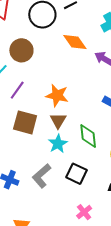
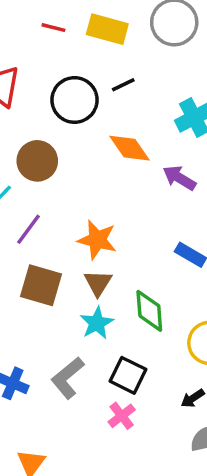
pink cross: (84, 212) -> (122, 416), moved

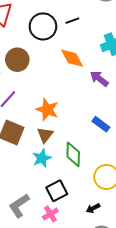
black square: (128, 375) -> (57, 191), turned 30
gray L-shape: (68, 378) -> (19, 206), moved

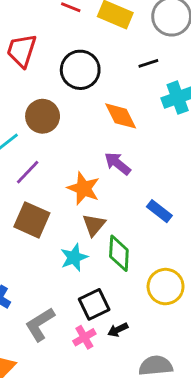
black line: (72, 21) -> (148, 63), moved
purple arrow: (99, 79) -> (118, 164), moved
brown triangle: (45, 135) -> (94, 225), moved
black arrow: (93, 208) -> (118, 330), moved

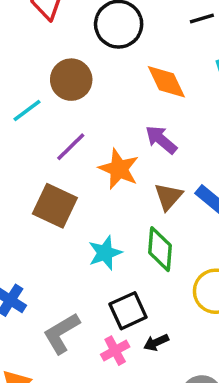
purple line: (28, 172) -> (71, 147), moved
brown triangle: (94, 225) -> (168, 197), moved

